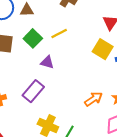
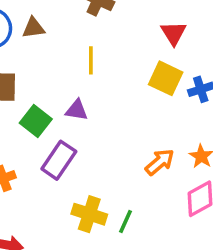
yellow line: (59, 33) -> (91, 60), turned -56
green square: (33, 38) -> (36, 121), moved

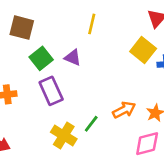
purple rectangle: (59, 160) -> (51, 91), turned -72
green line: (126, 221) -> (91, 124), moved

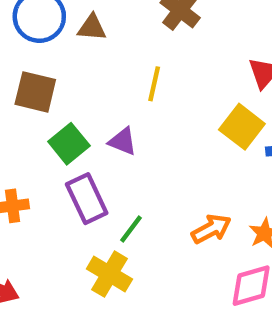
green line: (91, 124) -> (131, 229), moved

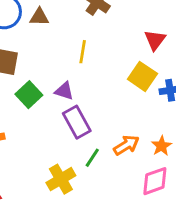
purple rectangle: (87, 199) -> (77, 122), moved
green line: (131, 229) -> (92, 158), moved
yellow cross: (109, 274) -> (61, 179), turned 32

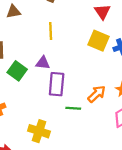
purple rectangle: (77, 122) -> (57, 84), turned 45
green line: (92, 158) -> (73, 108), turned 72
yellow cross: (61, 179) -> (39, 131), moved, turned -30

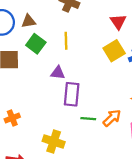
yellow square: (99, 41) -> (114, 51), turned 35
green square: (17, 71) -> (36, 44), moved
orange arrow: (97, 94) -> (112, 118), moved

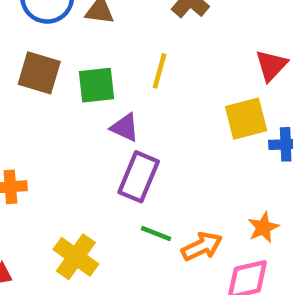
green square: (36, 44) -> (96, 85), moved, turned 30

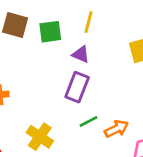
purple triangle: (125, 127) -> (81, 54), moved
green line: (156, 233) -> (88, 121), turned -48

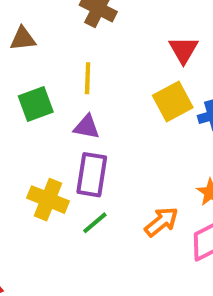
green line: (88, 121) -> (95, 223), moved
yellow cross: (40, 137) -> (48, 200), moved

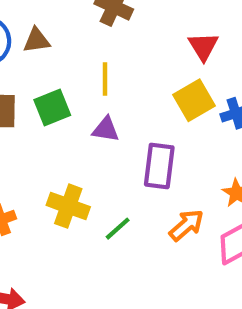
purple rectangle: (92, 175) -> (159, 166), moved

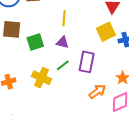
green square: (52, 108) -> (35, 42), moved
green line: (118, 229) -> (63, 65), moved

